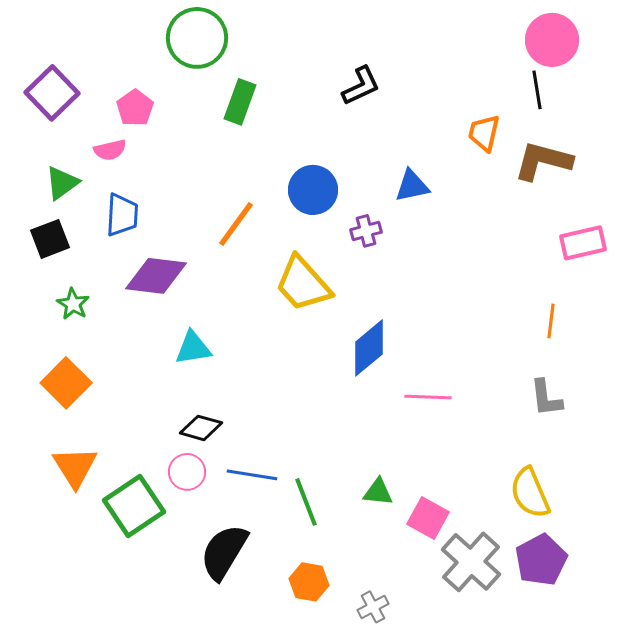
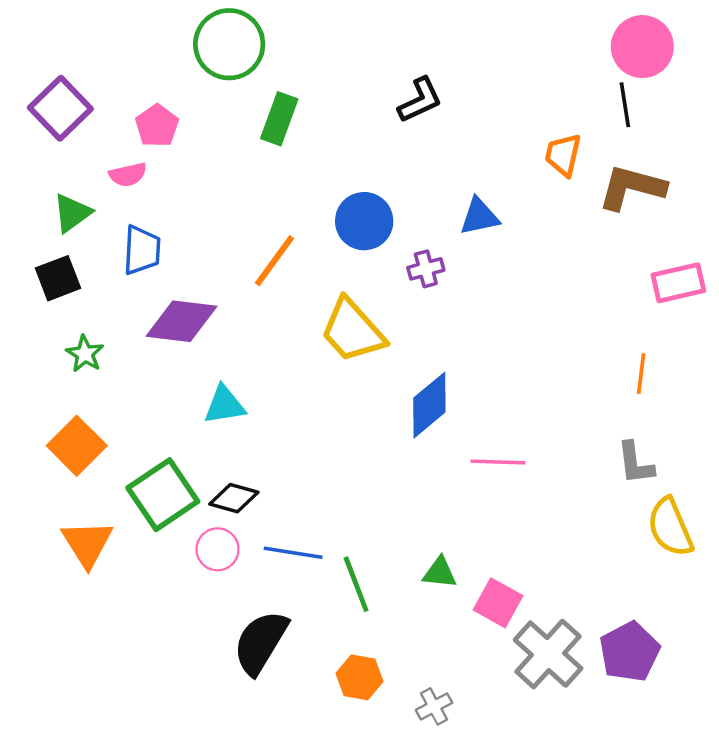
yellow semicircle: (530, 493) -> (670, 527), moved
green square: (134, 506) -> (163, 495), moved

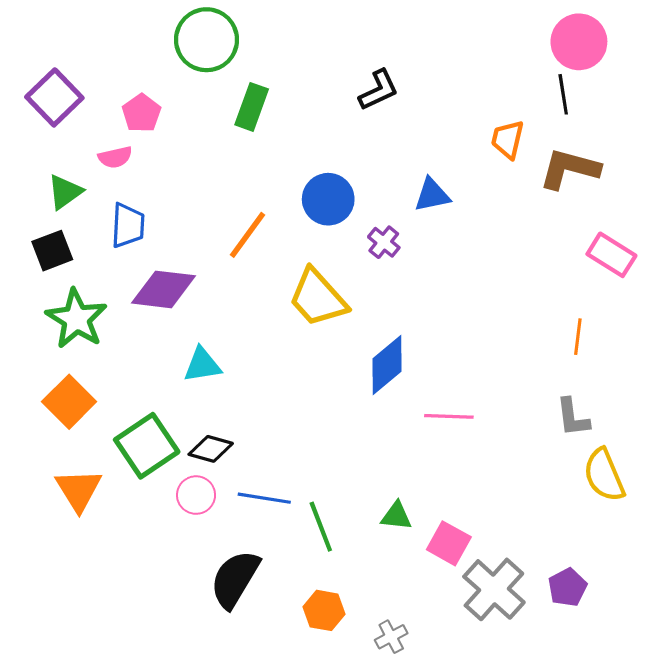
purple cross: (426, 269) -> (384, 242), turned -36
pink rectangle: (678, 283) -> (611, 255), turned 45
green star: (85, 354) -> (76, 319), size x1.8
purple pentagon: (630, 652) -> (567, 587), size x0.7

